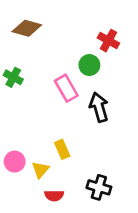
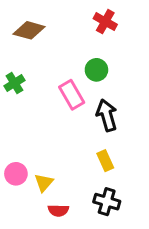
red cross: (108, 41) -> (105, 22), moved
green cross: (13, 77) -> (14, 83), turned 30
yellow rectangle: (62, 149) -> (105, 161), moved

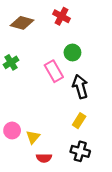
red cross: (105, 22) -> (61, 16), moved
yellow rectangle: (105, 161) -> (79, 121), turned 56

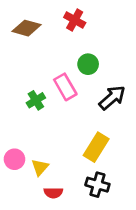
green cross: (11, 62) -> (36, 100), moved
black arrow: (80, 87) -> (112, 98), moved, turned 65
yellow rectangle: (79, 121) -> (96, 147), size x1.5

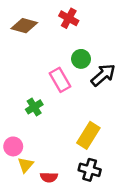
black arrow: (112, 98) -> (103, 75), moved
green cross: (36, 100) -> (34, 107), moved
yellow triangle: (40, 167) -> (26, 165), moved

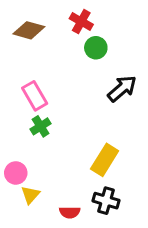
green circle: (81, 59) -> (96, 48), moved
pink rectangle: (60, 80) -> (35, 96), moved
red semicircle: (49, 177) -> (70, 212), moved

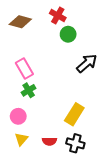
pink circle: (16, 173) -> (18, 116), moved
red semicircle: (70, 212) -> (49, 141), moved

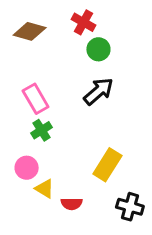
black arrow: (87, 63) -> (98, 91), moved
yellow triangle: (21, 139) -> (45, 189), moved, turned -40
black cross: (75, 143) -> (130, 207), moved

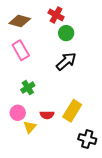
pink rectangle: (36, 99) -> (21, 50), moved
yellow triangle: (45, 189) -> (30, 127), turned 40
red semicircle: (72, 204) -> (47, 115), moved

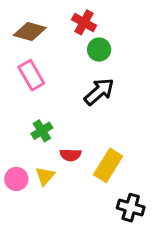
pink circle: (18, 113) -> (16, 179), moved
red semicircle: (47, 115) -> (70, 155), moved
yellow triangle: (30, 127) -> (45, 176), moved

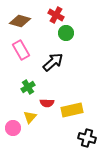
black arrow: (99, 92) -> (53, 62), moved
yellow rectangle: (108, 165) -> (72, 110), turned 45
pink circle: (16, 179) -> (13, 128), moved

